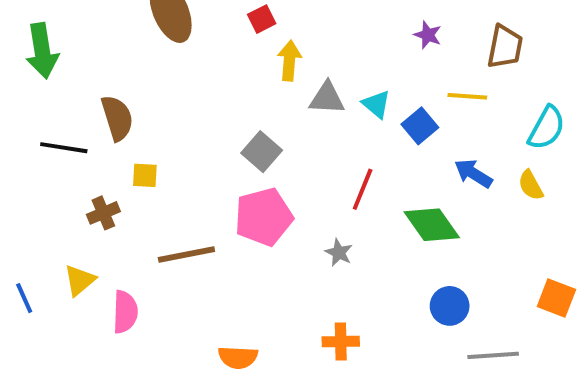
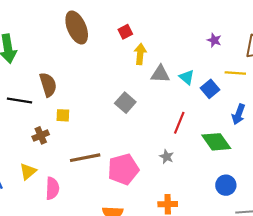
blue arrow: (473, 173) -> (239, 114), turned -102
pink pentagon: (264, 217) -> (123, 169), moved

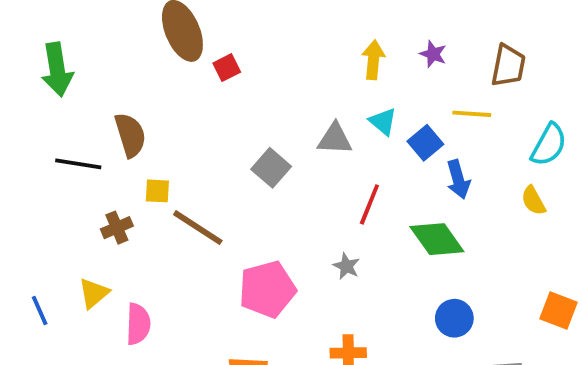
red square: (125, 32) -> (227, 68), moved
yellow arrow: (140, 54) -> (373, 60), moved
gray triangle: (160, 74) -> (335, 139), moved
blue arrow: (239, 114) -> (458, 179), moved, turned -36
brown line: (85, 158) -> (198, 228), moved, turned 44

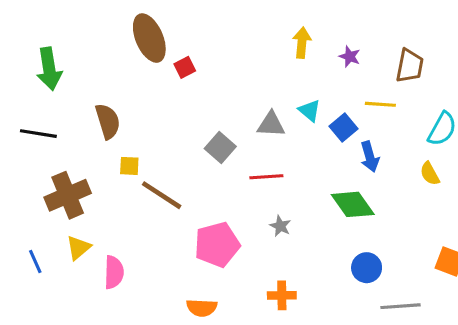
yellow arrow: (373, 60) -> (302, 43), moved
black line: (78, 164) -> (38, 134), moved
red line: (369, 204) -> (266, 177), moved, turned 64
brown cross: (117, 228) -> (68, 195), moved, size x1.8

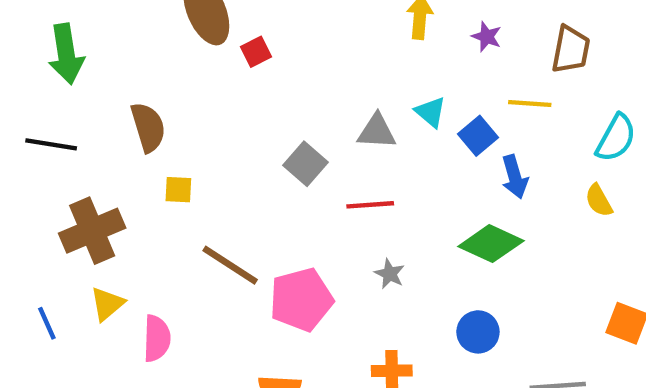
brown line: (162, 195) -> (230, 265), moved
green diamond: (353, 204) -> (491, 244), turned -30
blue circle: (367, 268) -> (478, 332), moved

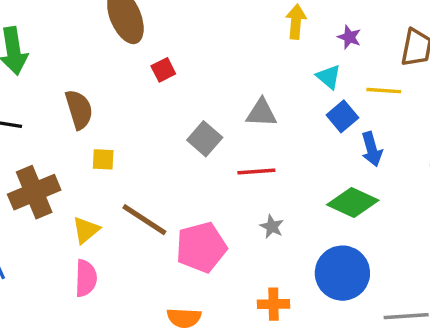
red square: (256, 52) -> (163, 70), moved
cyan triangle: (431, 112) -> (329, 77), moved
yellow triangle: (107, 304) -> (86, 230), moved
blue circle: (478, 332) -> (342, 273), size x1.6

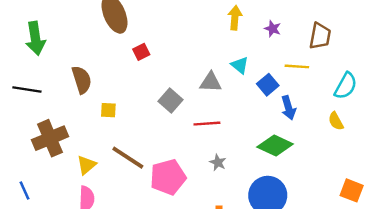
cyan triangle: (329, 77) -> (240, 65), moved
yellow square: (103, 159) -> (108, 110), moved

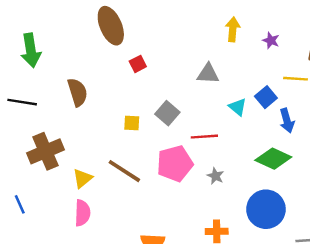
cyan triangle: (240, 65) -> (238, 107), moved
gray triangle: (211, 82) -> (208, 74), moved
yellow square: (108, 110) -> (132, 123), moved
pink pentagon: (168, 177) -> (175, 164), moved

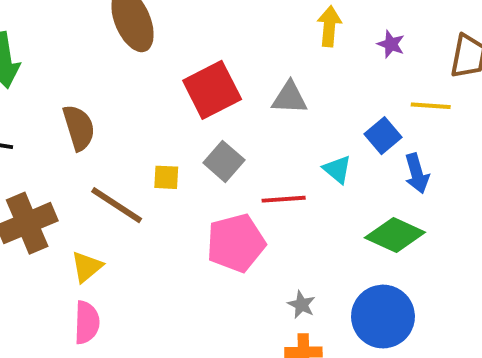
red square: (138, 64) -> (212, 90), moved, size x2.0
cyan triangle: (238, 107) -> (337, 169), moved
brown line: (124, 171) -> (117, 205), moved
gray star: (215, 176) -> (301, 305), moved

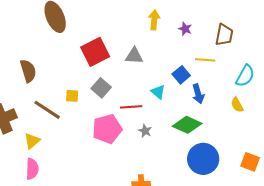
gray star: (301, 305) -> (145, 131), moved
blue circle: (383, 317) -> (203, 159), moved

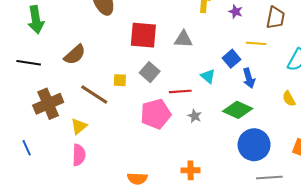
red square: (95, 52) -> (143, 35), turned 32
brown semicircle: (28, 71) -> (75, 55), turned 65
yellow semicircle: (237, 105) -> (289, 99), moved

